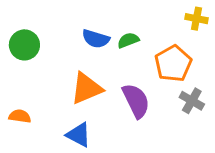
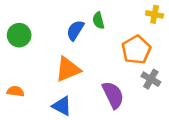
blue semicircle: (96, 39) -> (75, 30), turned 105
green semicircle: (128, 40) -> (98, 21), moved, turned -84
purple semicircle: (136, 101) -> (113, 95), moved

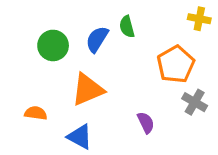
green circle: (19, 35) -> (53, 45), moved
orange semicircle: (15, 91) -> (36, 113), moved
purple semicircle: (113, 95) -> (146, 123), size x0.6

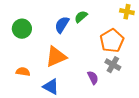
green semicircle: (127, 27) -> (81, 17), turned 64
green circle: (53, 45) -> (22, 29), moved
gray cross: (195, 102) -> (113, 65), moved

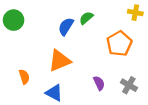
green circle: (22, 29) -> (14, 20), moved
gray cross: (113, 65) -> (129, 85), moved
orange semicircle: (23, 72) -> (24, 77), turned 64

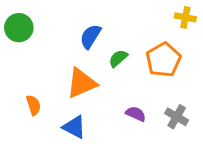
green semicircle: (86, 18) -> (118, 58), moved
purple semicircle: (99, 83) -> (136, 114), turned -40

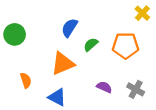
yellow cross: (185, 17) -> (142, 13), turned 32
green circle: (19, 28) -> (15, 34), moved
orange pentagon: (163, 60) -> (126, 46), turned 30

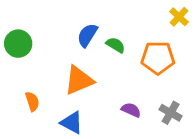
green semicircle: (91, 45) -> (116, 45), moved, turned 72

